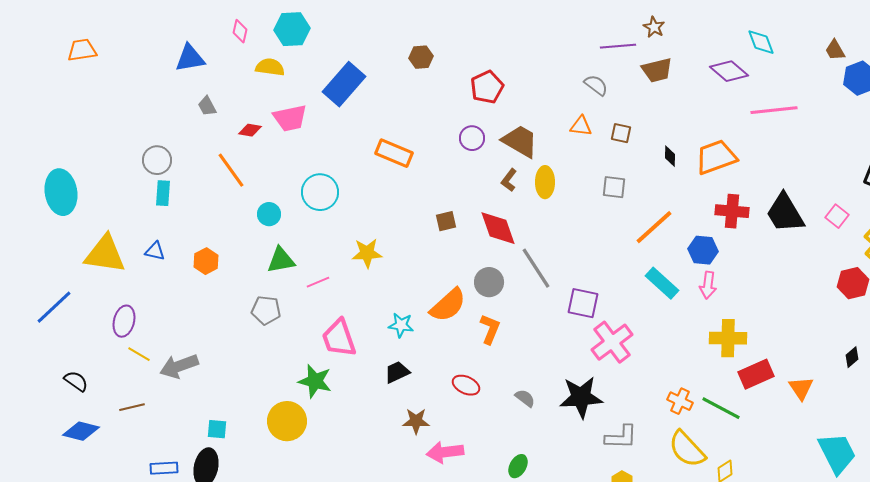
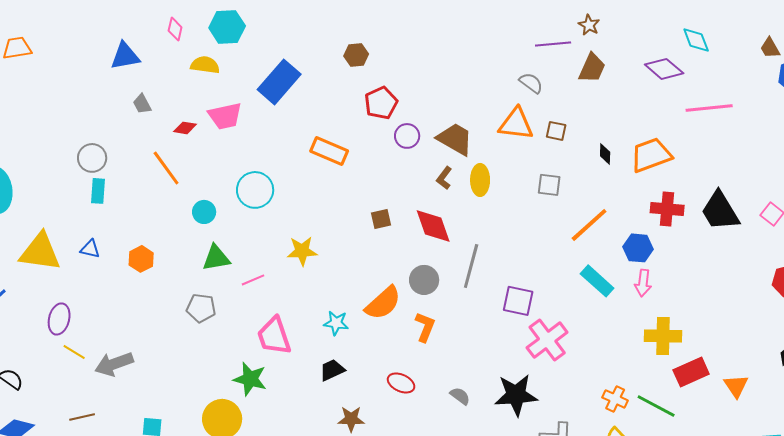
brown trapezoid: (657, 70) -> (592, 68), turned -52
red pentagon: (487, 87) -> (381, 103), moved
orange triangle: (581, 126) -> (516, 124), size x1.6
gray line: (536, 268) -> (471, 266), turned 48
brown line: (132, 407) -> (82, 417), moved

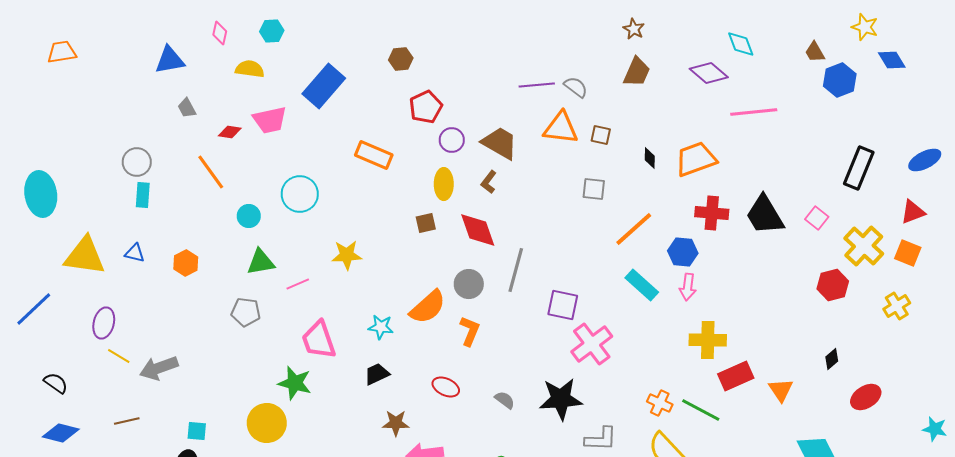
cyan hexagon: (227, 27) -> (272, 31), size x0.7
purple line: (553, 44) -> (537, 85), moved
yellow ellipse: (480, 180) -> (444, 184), moved

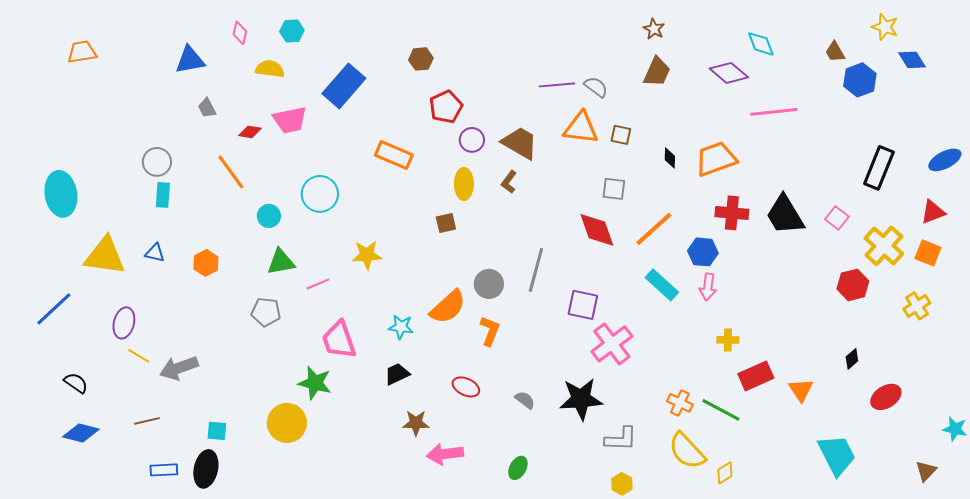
red diamond: (478, 230) -> (597, 230), moved
yellow cross: (708, 340) -> (728, 340), size x0.6

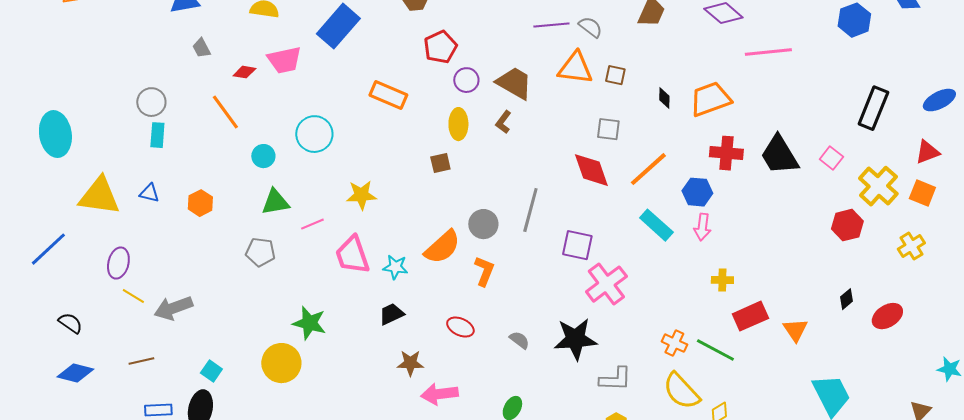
pink trapezoid: (339, 340) -> (352, 255), moved
red ellipse: (886, 397) -> (887, 316), moved
cyan square: (217, 431) -> (211, 371), turned 30

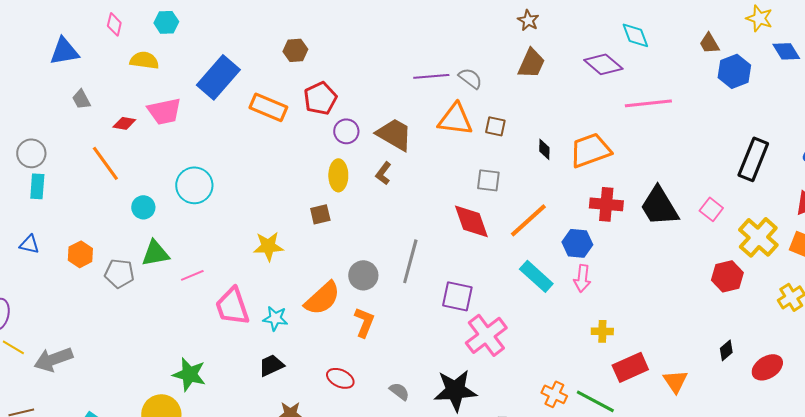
orange rectangle: (388, 95) -> (268, 107), moved
yellow star: (361, 195) -> (268, 246), moved
gray pentagon: (260, 252) -> (119, 273), moved

